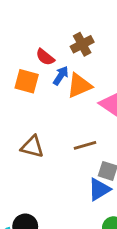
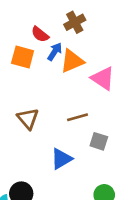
brown triangle: (32, 147) -> (28, 119), turned 35
blue triangle: (99, 189) -> (61, 159), moved

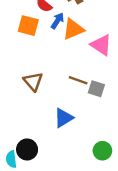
brown line: (77, 117) -> (78, 80), turned 36
gray square: (99, 141) -> (96, 89), moved

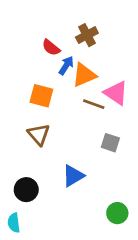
orange square: (28, 26) -> (41, 96), moved
brown line: (78, 80) -> (94, 104), moved
black circle: (27, 150) -> (26, 190), moved

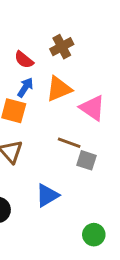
blue arrow: (66, 65) -> (25, 87), moved
brown line: (94, 104) -> (69, 143), moved

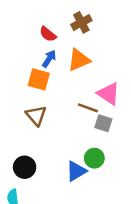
pink triangle: (92, 108) -> (109, 94), moved
blue triangle: (47, 195) -> (76, 171), moved
green circle: (94, 235) -> (94, 158), moved

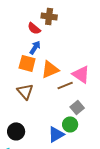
brown cross: (81, 22) -> (49, 16), moved, turned 35
orange triangle: (79, 60) -> (50, 69), moved
brown line: (88, 108) -> (65, 85), turned -42
gray square: (103, 123) -> (77, 107), moved, turned 32

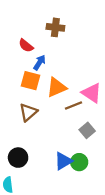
red semicircle: (34, 28) -> (26, 46), moved
brown triangle: (25, 91) -> (28, 112), turned 30
green circle: (70, 124) -> (79, 162), moved

